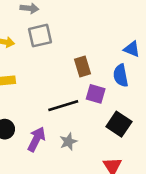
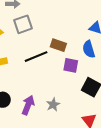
brown rectangle: (83, 66) -> (58, 45), turned -49
black line: (63, 106) -> (36, 57), moved

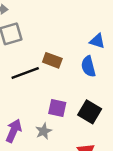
purple square: (71, 65) -> (57, 108), moved

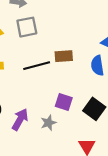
brown rectangle: (52, 60) -> (64, 56), turned -30

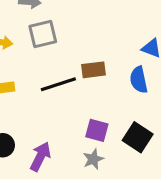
gray star: (48, 123) -> (93, 159), moved

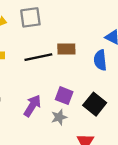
purple arrow: (40, 157) -> (32, 106), moved

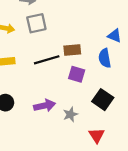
purple square: (64, 96) -> (77, 74), moved
purple arrow: (32, 106) -> (45, 106), turned 50

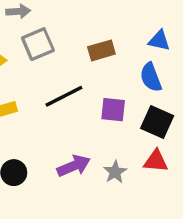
brown rectangle: (72, 50) -> (101, 50), moved
black square: (103, 100) -> (157, 122), moved
red triangle: (97, 135) -> (156, 161), moved, turned -42

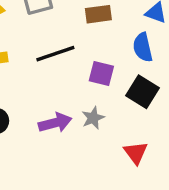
red triangle: (156, 161) -> (136, 153), moved, turned 40
gray star: (115, 172) -> (93, 118), moved

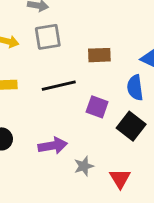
gray star: (93, 118) -> (84, 166), moved

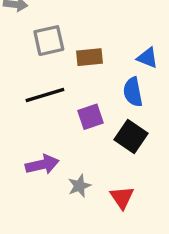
gray square: (48, 37) -> (49, 41), moved
purple square: (97, 107) -> (90, 117), turned -35

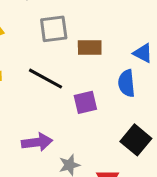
black line: (45, 95) -> (45, 79), turned 40
black square: (131, 137) -> (136, 140), moved

